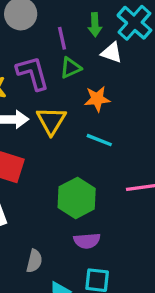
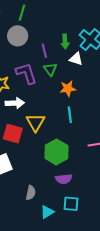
green triangle: (71, 68) -> (50, 69), turned -40
yellow triangle: (51, 121) -> (35, 122), moved
cyan line: (99, 140) -> (70, 115), turned 63

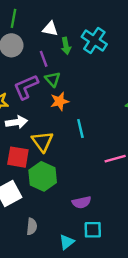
white triangle: (76, 59) -> (50, 29), moved
purple L-shape: (26, 73) -> (26, 87), turned -90
orange star: (68, 89) -> (60, 101), moved
green hexagon: (56, 152) -> (43, 176), moved
gray semicircle: (31, 193) -> (32, 227), moved

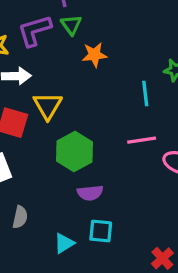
orange star: (60, 101) -> (94, 55), moved
cyan line: (80, 129) -> (145, 93), moved
green hexagon: (43, 176) -> (75, 152), moved

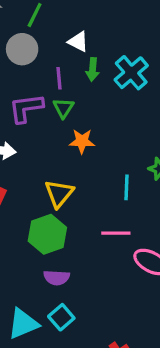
yellow triangle: (48, 106) -> (59, 193), moved
cyan square: (101, 231) -> (61, 317), turned 35
cyan triangle: (64, 243) -> (23, 324), size x1.5

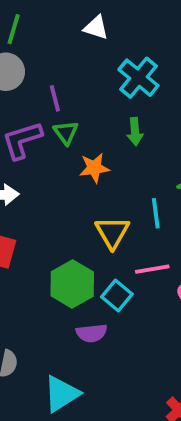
white triangle: (78, 42) -> (96, 28), moved
green arrow: (93, 69) -> (135, 132), moved
yellow triangle: (59, 193) -> (112, 232), moved
cyan square: (61, 317) -> (117, 296), moved

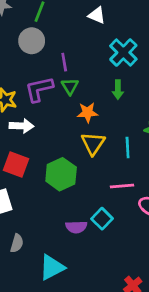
yellow triangle: (112, 232) -> (93, 143), moved
green hexagon: (72, 284) -> (61, 174), moved
cyan square: (117, 296) -> (102, 219), moved

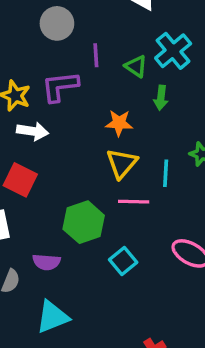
green triangle: (70, 86) -> (136, 66), moved, turned -30
green hexagon: (61, 174) -> (84, 222), moved
pink line: (122, 186) -> (134, 202), moved
purple semicircle: (76, 227) -> (47, 262), moved

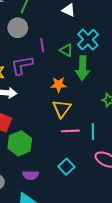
green arrow: (161, 98) -> (83, 68), size x1.6
cyan line: (166, 173) -> (93, 132), moved
green hexagon: (84, 222) -> (20, 143), moved
purple semicircle: (47, 262) -> (31, 175), moved

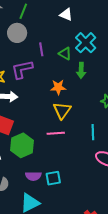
green arrow: (83, 68) -> (81, 70), size x0.7
pink line: (70, 131) -> (56, 133), moved
cyan square: (66, 167) -> (53, 178), moved, turned 35

